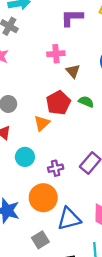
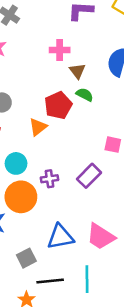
green semicircle: (86, 102) -> (85, 95), moved
orange circle: (43, 198) -> (21, 197), moved

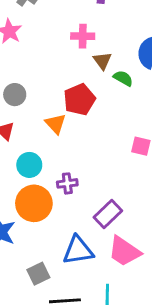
green semicircle: (85, 95) -> (123, 78), moved
orange triangle: (38, 127) -> (56, 124), turned -36
purple rectangle: (89, 176) -> (108, 214), moved

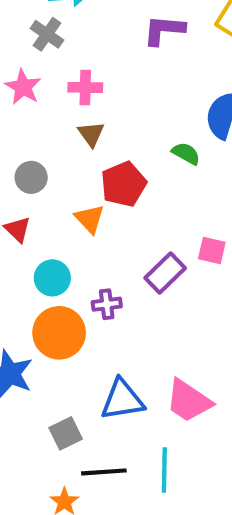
pink cross: (83, 36) -> (85, 87), moved
brown triangle: (102, 61) -> (91, 134), moved
purple rectangle: (108, 214) -> (165, 273), moved

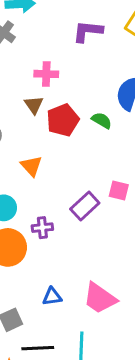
pink cross: (85, 87) -> (46, 74), moved
red pentagon: (124, 184) -> (63, 120), moved
blue triangle: (122, 400) -> (52, 297), size x0.6

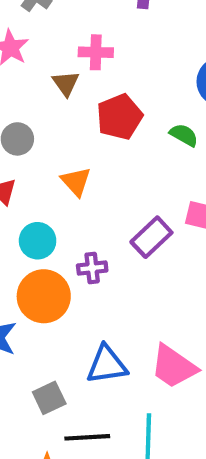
brown triangle: (34, 105) -> (66, 83), moved
green semicircle: (102, 120) -> (184, 135), moved
blue triangle: (52, 297) -> (107, 365), size x1.5

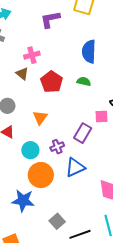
orange triangle: (76, 182) -> (40, 118), turned 35
purple cross: (92, 268) -> (57, 147), moved
blue triangle: (107, 365) -> (75, 167), moved

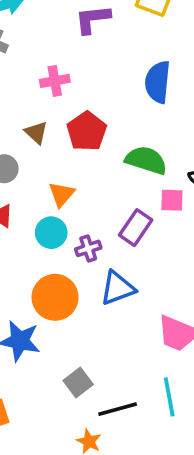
brown triangle: (22, 74) -> (36, 133), moved
green semicircle: (84, 81) -> (146, 160), moved, size x1.6
cyan circle: (30, 150) -> (51, 233), moved

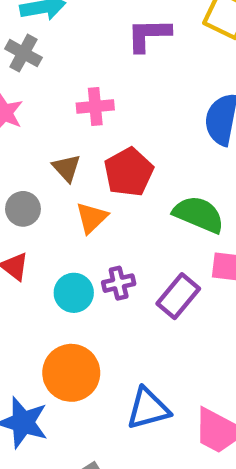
orange triangle: (62, 194) -> (92, 218), moved
purple cross: (88, 248) -> (119, 283), moved
blue triangle: (118, 288) -> (148, 409), moved

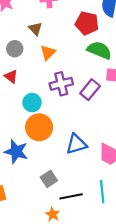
red pentagon: (129, 172) -> (87, 23), moved, turned -30
purple cross: (119, 283) -> (61, 84), size x1.5
cyan circle: (74, 293) -> (32, 103), moved

